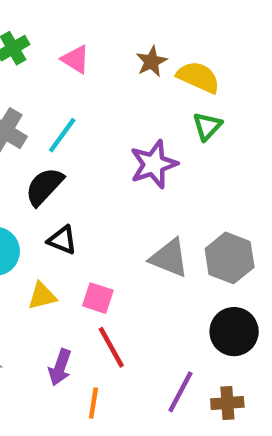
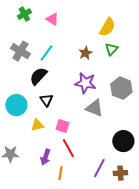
brown star: (151, 62) -> (85, 53), moved
yellow semicircle: (198, 77) -> (107, 27), turned 96
purple star: (154, 164) -> (85, 83), moved, turned 30
black triangle: (62, 240) -> (46, 100), turned 32
gray hexagon: (230, 258) -> (121, 88), moved

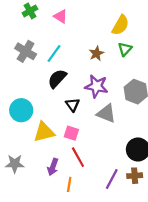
black semicircle: (38, 76) -> (57, 79), moved
black triangle: (46, 100) -> (72, 105), moved
yellow triangle: (37, 125) -> (44, 132), size x1.5
brown cross: (120, 173) -> (135, 176), moved

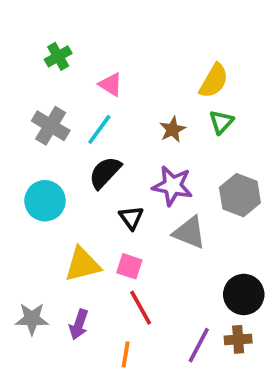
pink triangle: (60, 16) -> (111, 84), moved
cyan circle: (21, 110) -> (45, 201), moved
purple arrow: (53, 167) -> (79, 324), moved

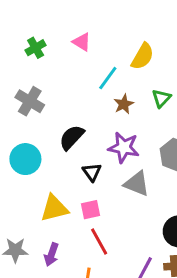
yellow semicircle: (214, 81) -> (143, 56), moved
pink triangle: (111, 84) -> (82, 42), moved
cyan line: (99, 129) -> (108, 78), moved
pink square: (129, 266) -> (90, 210), turned -30

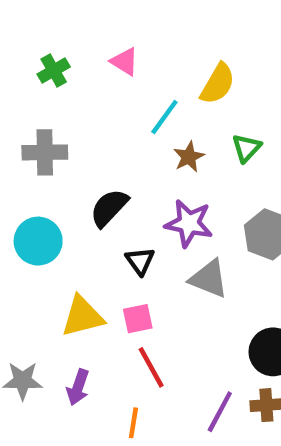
gray cross: (30, 101) -> (45, 152), turned -32

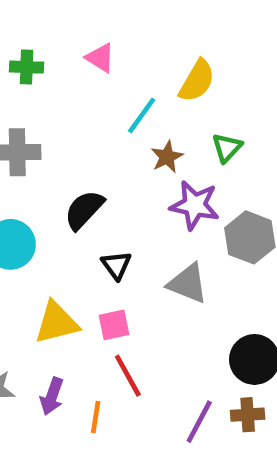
green cross: (54, 70) -> (27, 67), turned 32
purple star: (189, 223) -> (195, 205), moved
orange line: (133, 423) -> (96, 417), moved

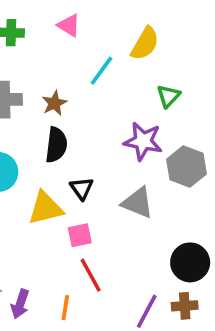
brown star: (167, 157) -> (54, 103), moved
black semicircle: (84, 210) -> (56, 145), turned 144
yellow triangle: (56, 323) -> (45, 208), moved
purple arrow: (52, 396) -> (20, 304), moved

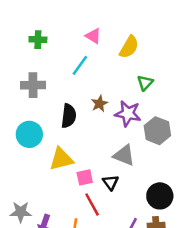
pink triangle: (69, 25) -> (93, 36), moved
cyan line: (101, 71) -> (80, 65), moved
brown star: (54, 103) -> (99, 104), moved
black triangle: (82, 188) -> (111, 182), moved

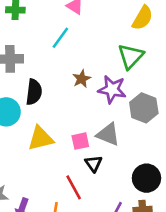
yellow semicircle: (129, 47) -> (143, 18), moved
green triangle: (145, 83) -> (131, 56), size x1.5
black semicircle: (69, 116) -> (34, 92), moved
pink square: (85, 177) -> (80, 141), moved

